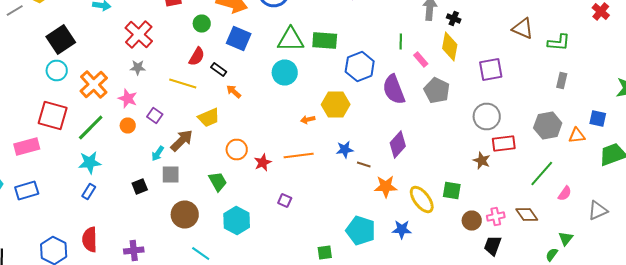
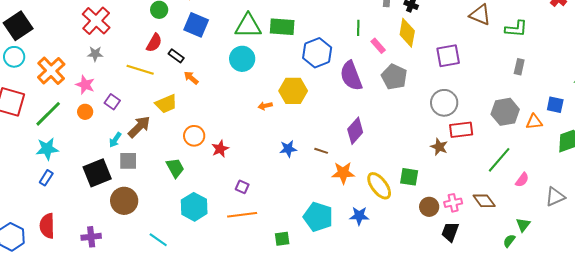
blue star: (345, 150) -> (288, 149), moved
orange line: (299, 156) -> (242, 215), moved
black square: (140, 186) -> (97, 173), size x1.8
brown circle: (185, 214) -> (124, 201), moved

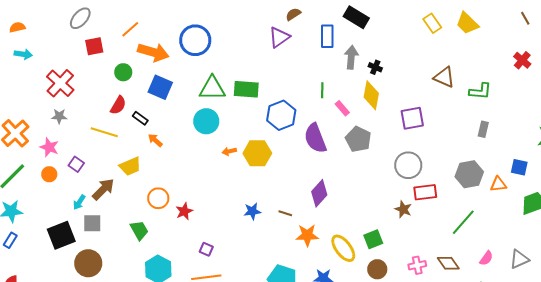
orange arrow: (265, 106) -> (229, 151), moved
green square: (409, 177) -> (373, 239), turned -30
pink semicircle: (522, 180) -> (486, 258), moved
brown circle: (429, 207) -> (377, 269), moved

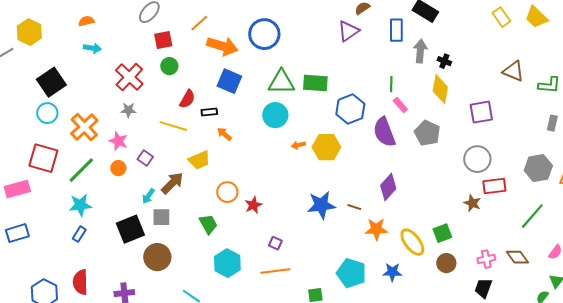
green circle: (123, 72) -> (169, 66), moved
pink rectangle: (342, 108) -> (400, 105), moved
black rectangle: (140, 118) -> (209, 112), turned -42
blue star: (252, 211) -> (321, 205), size x1.6

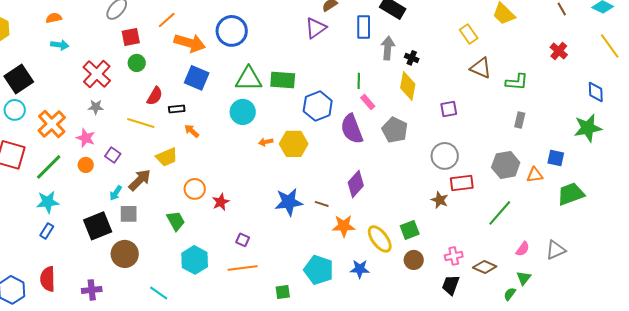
yellow rectangle: (501, 17) -> (469, 34), moved
purple square: (481, 112) -> (449, 109), size x0.7
brown diamond: (517, 257) -> (485, 267), moved, turned -30

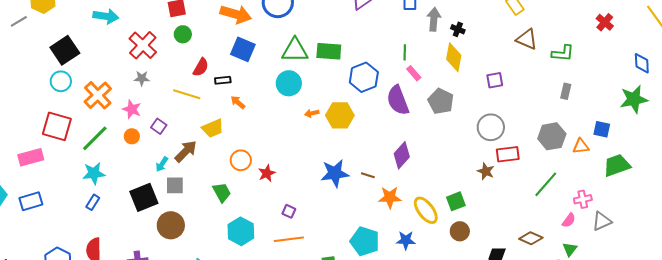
cyan arrow: (60, 45) -> (106, 16), size x1.4
pink cross: (454, 256) -> (583, 199), moved

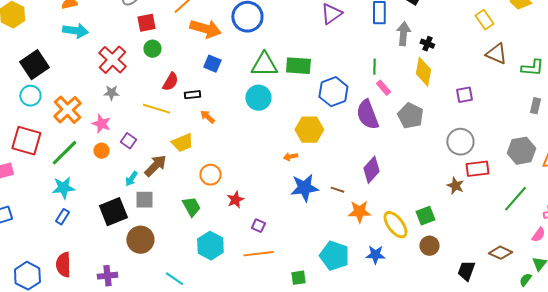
blue square: (243, 49) -> (212, 64), size x0.7
orange arrow: (312, 113) -> (290, 157), moved
red star: (267, 173) -> (235, 200), moved

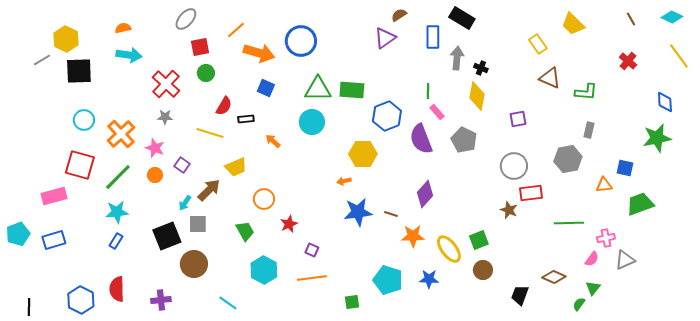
black square: (34, 65) -> (79, 71), moved, turned 32
orange arrow: (207, 117) -> (273, 141), moved
gray hexagon: (521, 151) -> (568, 159), moved
green line: (515, 199) -> (569, 223), turned 48

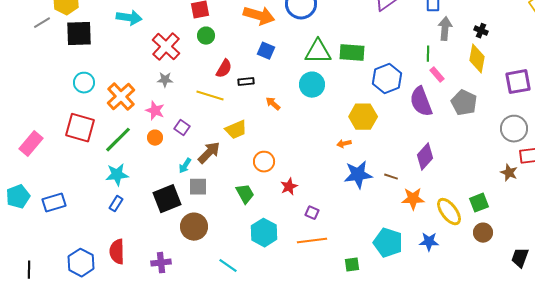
gray arrow: (457, 58) -> (445, 29), moved
purple square: (518, 119) -> (518, 82), size x1.5
pink rectangle: (54, 196) -> (31, 144), moved, turned -35

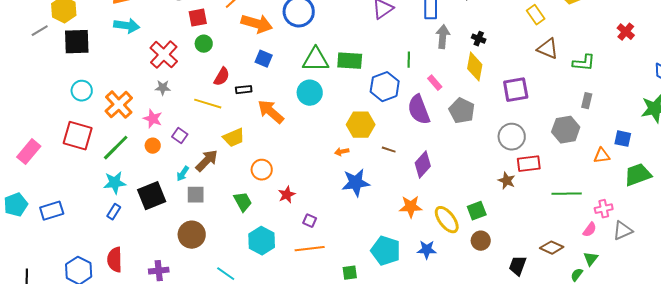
green line: (428, 54) -> (409, 60), moved
orange arrow: (273, 104) -> (271, 112), size x1.8
brown line: (391, 177) -> (389, 150), moved
black square: (167, 199) -> (152, 196), moved

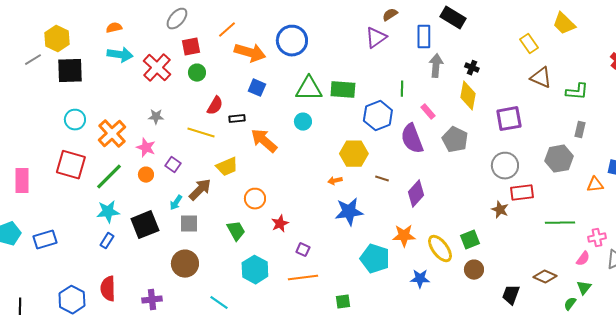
red cross: (164, 55) -> (157, 68), moved
cyan circle: (310, 93) -> (303, 122), size x0.7
pink rectangle: (29, 152) -> (22, 181), turned -40
cyan pentagon: (386, 251) -> (375, 259), moved

